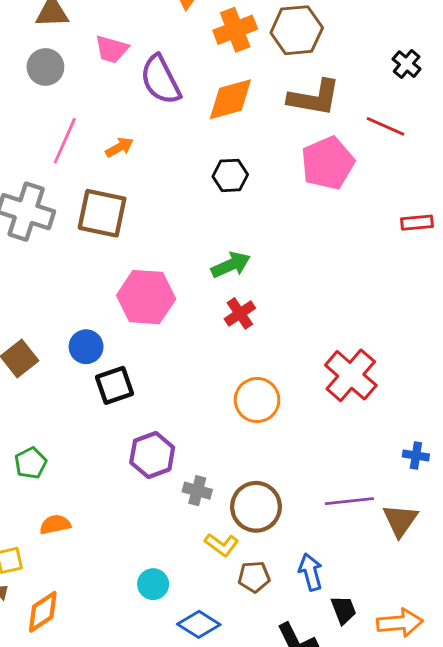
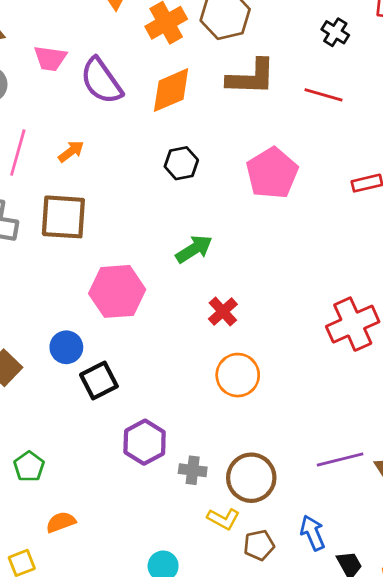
pink pentagon: (328, 163) -> (272, 173), moved
red cross: (240, 313) -> (223, 312), moved
red cross: (351, 375) -> (353, 324), moved, turned 33

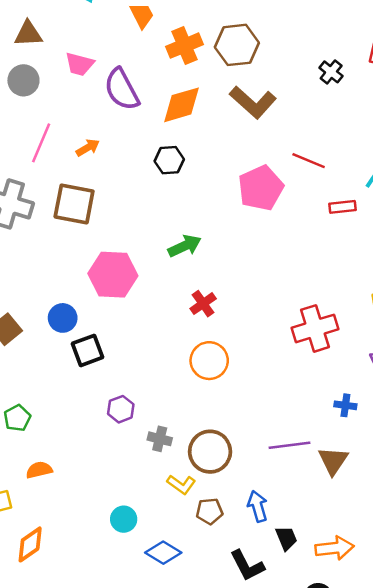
brown L-shape: (251, 77) -> (253, 102), turned 33
red line: (324, 95) -> (309, 161), moved
black hexagon: (181, 163) -> (169, 160), moved
purple hexagon: (145, 442) -> (121, 409), size x0.7

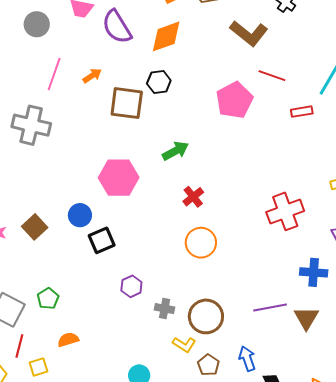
brown L-shape: (253, 102) -> (249, 33), moved
brown square: (74, 204) -> (127, 103), moved
blue cross: (345, 405) -> (314, 272), size x1.5
brown pentagon: (209, 511) -> (208, 365), turned -30

